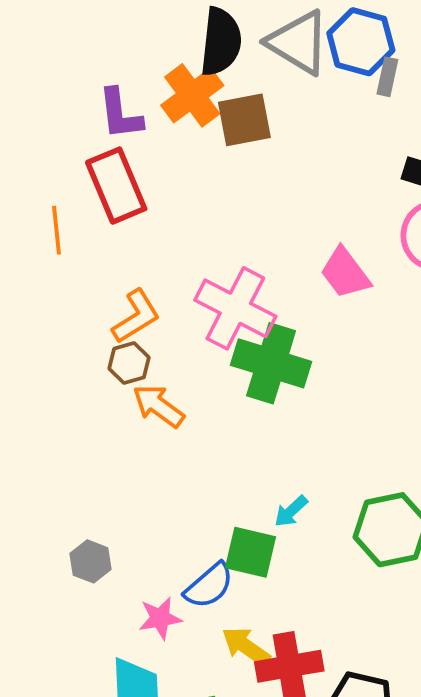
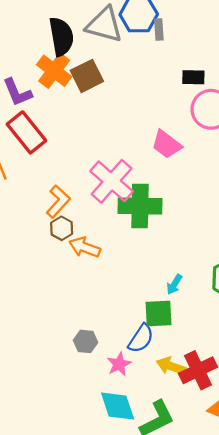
pink cross: (235, 308) -> (112, 181), turned 30
gray hexagon: (90, 561) -> (86, 341), moved

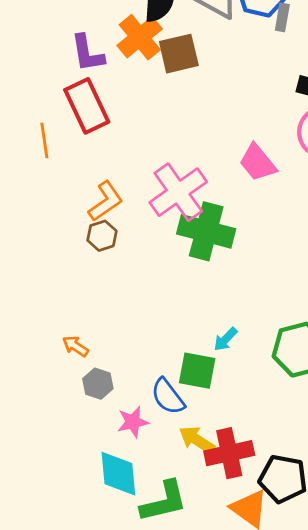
orange arrow: (85, 247) -> (75, 346), moved, size x0.7
blue semicircle: (141, 338) -> (168, 396), turned 96

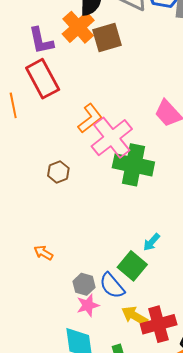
orange L-shape: (106, 201) -> (90, 118), moved
green square: (197, 371) -> (132, 266), turned 32
gray hexagon: (98, 384) -> (84, 284), moved

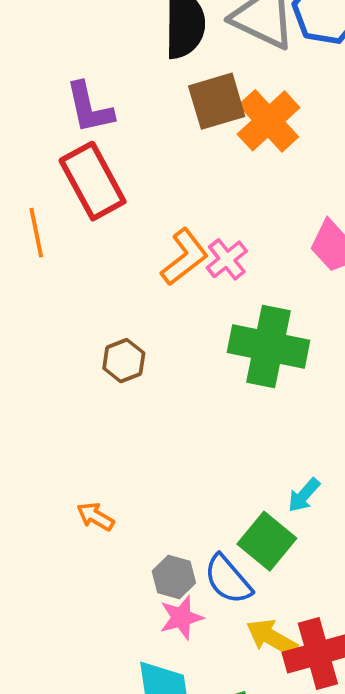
orange cross: (78, 27) -> (269, 121), moved
pink cross: (112, 138) -> (227, 259), moved, size x0.5

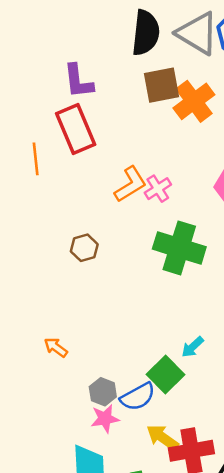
blue semicircle: (228, 579) -> (138, 397), turned -84

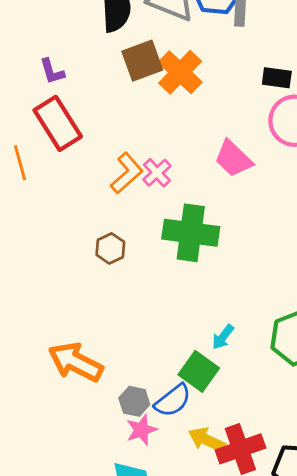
purple L-shape: (78, 81) -> (52, 71), size x0.7
brown hexagon: (84, 248) -> (110, 248), moved
orange arrow: (56, 347) -> (76, 362), size x2.0

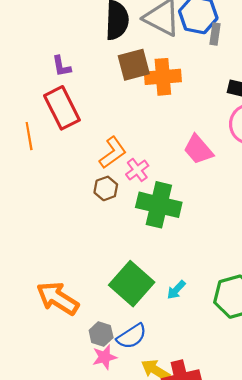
orange cross: (180, 72) -> (163, 77), turned 36
pink cross: (157, 173) -> (137, 170), moved
brown hexagon: (110, 248) -> (106, 188), moved
green square: (199, 371) -> (132, 284), moved, size x1.4

